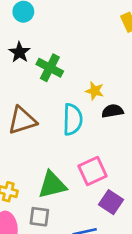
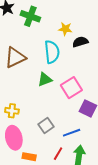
green triangle: (52, 185) -> (45, 79), moved, size x0.7
gray square: (39, 217) -> (46, 125), moved, turned -35

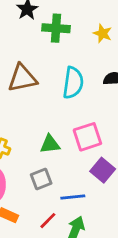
green cross: (30, 16) -> (56, 28), turned -30
yellow star: (65, 29) -> (102, 33), moved
green triangle: (45, 79) -> (50, 144), moved

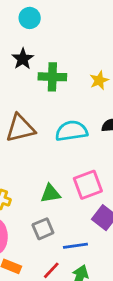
yellow star: (102, 33) -> (99, 80), turned 30
cyan semicircle: (73, 83) -> (71, 131), turned -104

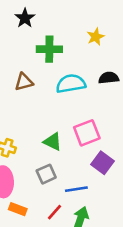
green cross: (52, 77) -> (49, 49), moved
brown triangle: (20, 128) -> (24, 82), size x0.7
green triangle: (50, 194) -> (53, 142), turned 36

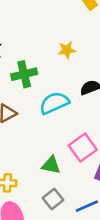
yellow star: (96, 37) -> (67, 50), turned 30

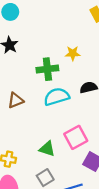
green cross: (24, 74) -> (47, 69), moved

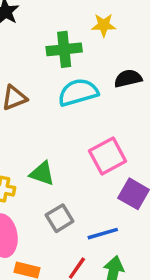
green triangle: (47, 149) -> (42, 173), moved

